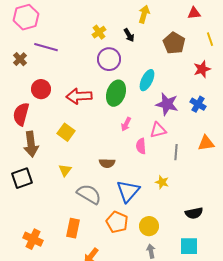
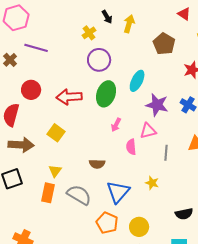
red triangle: (194, 13) -> (184, 14), turned 40
yellow arrow: (144, 14) -> (129, 24), moved
black arrow: (129, 35) -> (107, 17), moved
brown arrow: (31, 144) -> (21, 145), turned -80
orange rectangle: (73, 228) -> (48, 193), moved

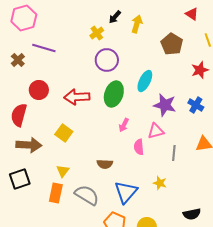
black arrow: (107, 17) -> (115, 17), turned 72

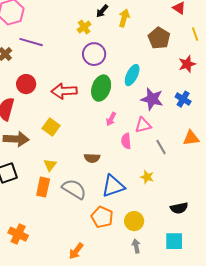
gray line: (174, 153) -> (161, 147), turned -35
blue triangle: (126, 192) -> (113, 186), turned 30

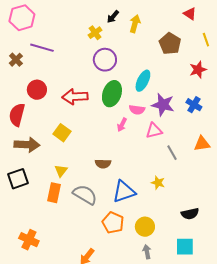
pink semicircle: (126, 141) -> (137, 110), moved, turned -77

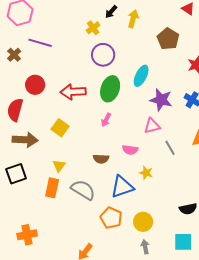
pink semicircle: (137, 110) -> (130, 150), moved
pink arrow: (122, 125) -> (106, 120), moved
yellow star: (158, 183) -> (146, 173), moved
orange cross: (29, 240) -> (27, 235), turned -36

